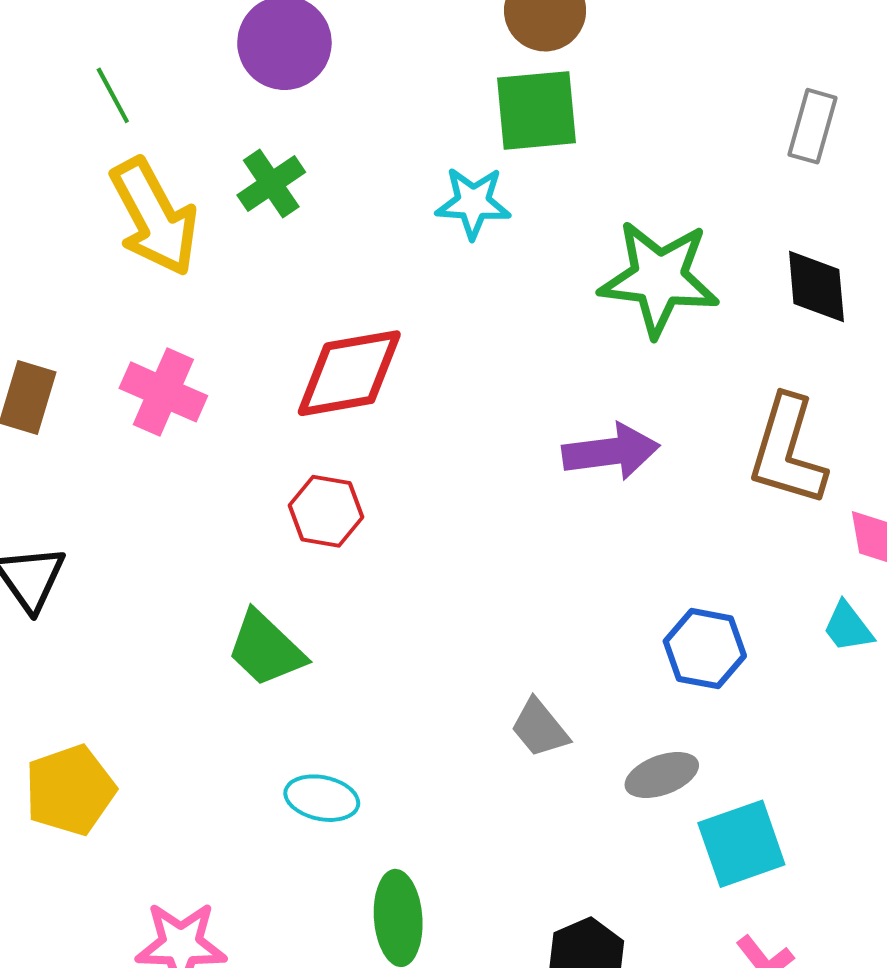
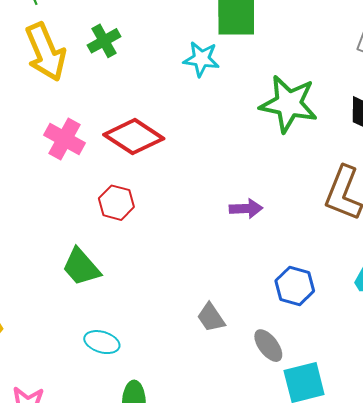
red diamond: (349, 373) -> (134, 137), turned 38
pink cross: (163, 392) -> (65, 139), moved
purple arrow: (611, 452) -> (246, 209), moved, size x0.7
gray ellipse: (662, 775) -> (268, 346), turned 68

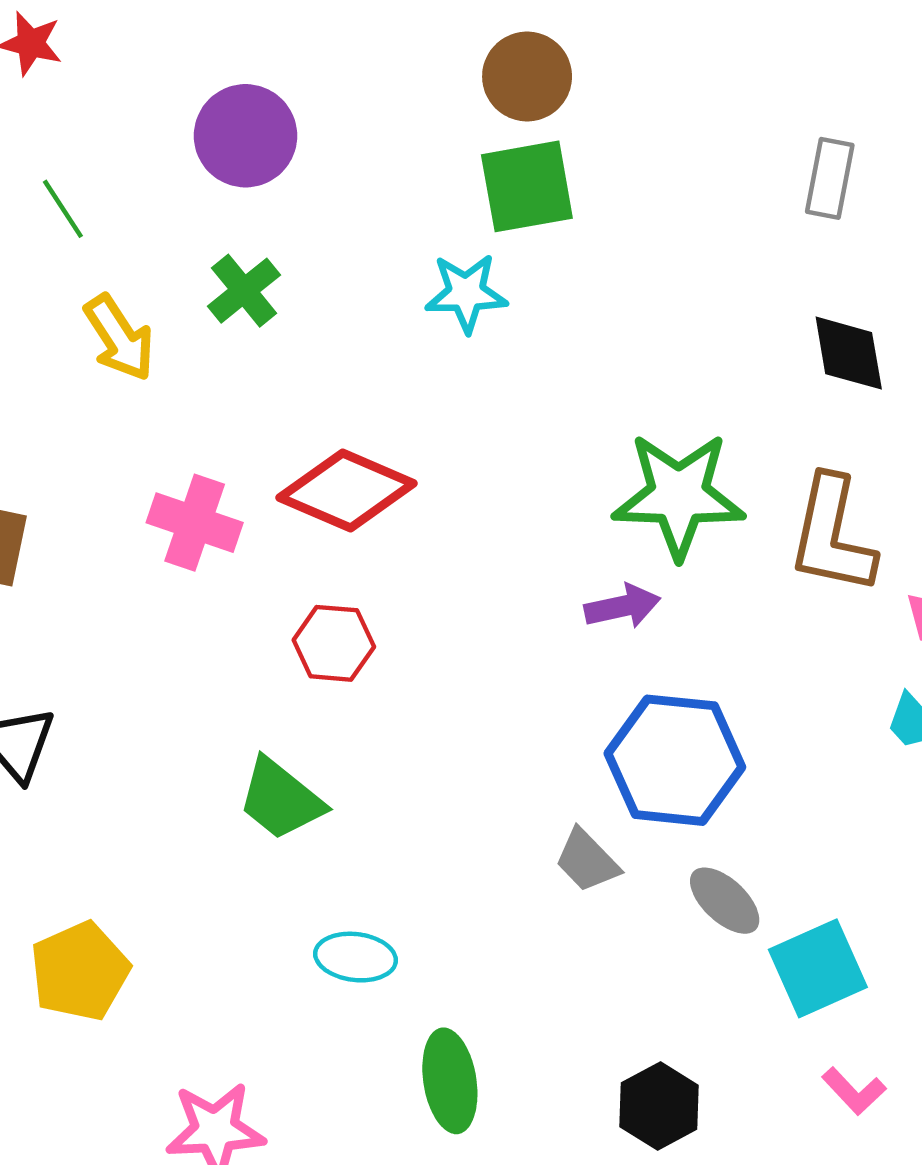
yellow arrow: (46, 52) -> (119, 338), size x0.7
green star: (289, 104) -> (679, 495), moved
blue hexagon: (295, 286) -> (675, 760), moved, size x1.5

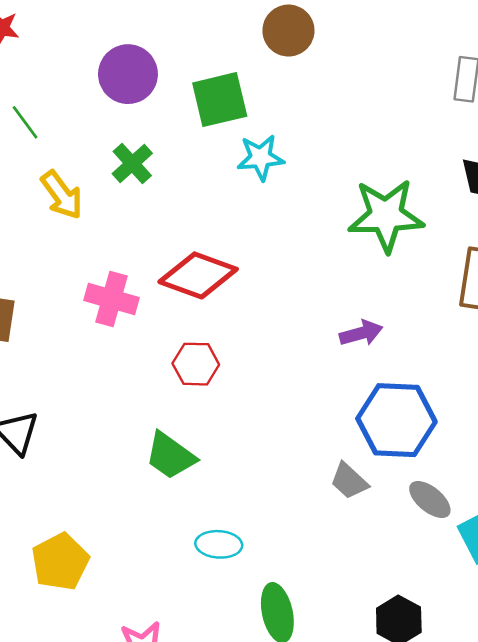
green square: (527, 186) -> (220, 100), moved
green star: (679, 495) -> (386, 215), moved

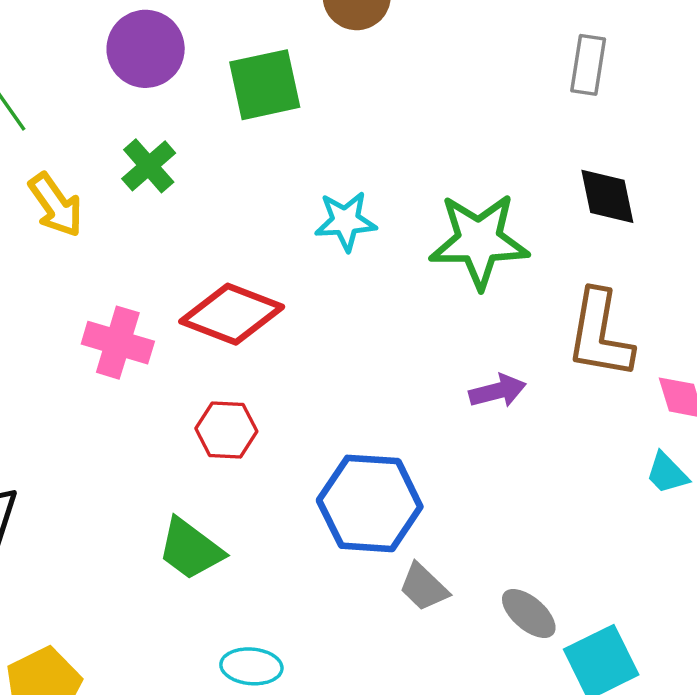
cyan star: (261, 158) -> (345, 221), moved
purple arrow: (361, 333) -> (498, 391), moved
blue hexagon: (396, 420) -> (370, 503), moved

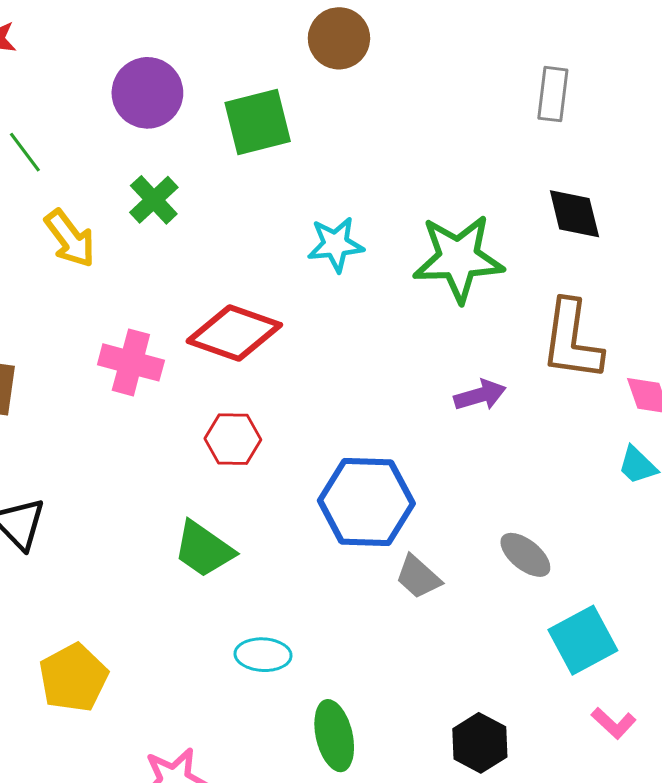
gray ellipse: (529, 613) -> (525, 555), moved

